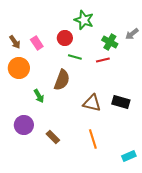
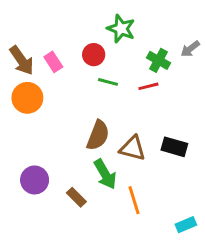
brown arrow: (15, 42) -> (22, 60), size x1.5
brown semicircle: (62, 80) -> (98, 135), moved
green arrow: (39, 96) -> (105, 174), moved, size x1.5

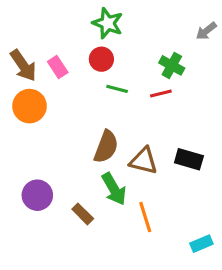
green star: (121, 29) -> (108, 23), moved
gray arrow: (190, 49) -> (206, 31), moved

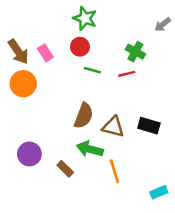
green arrow: (114, 189) -> (90, 149), turned 135

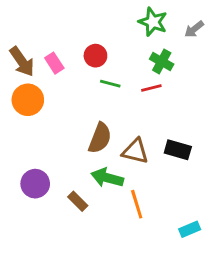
green star: (85, 18) -> (153, 22), moved

